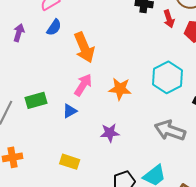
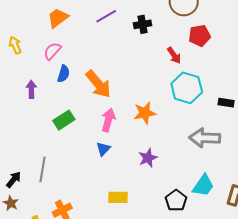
red arrow: (169, 19) -> (174, 55), moved
green rectangle: (36, 100) -> (64, 120), moved

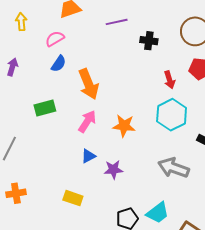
purple arrow: (31, 89) -> (12, 67), moved
blue triangle: (103, 149) -> (88, 156), moved

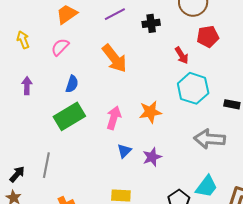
blue semicircle: (59, 64) -> (72, 84), moved
orange arrow: (89, 84) -> (115, 58), moved
green rectangle: (45, 108) -> (69, 116), size x1.4

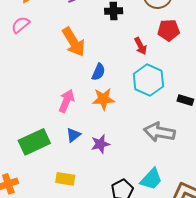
blue semicircle: (72, 84) -> (98, 72), moved
green rectangle: (69, 116) -> (34, 142), moved

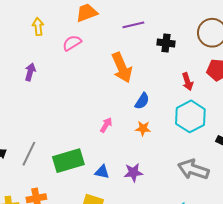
orange star: (103, 99) -> (143, 128), size x0.7
pink arrow: (66, 101) -> (106, 125), size x0.7
blue triangle: (73, 135) -> (102, 172), moved, turned 42

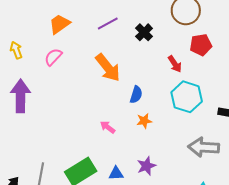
black cross: (166, 43) -> (144, 32), turned -36
purple arrow: (30, 72) -> (21, 96), size x1.8
pink arrow: (106, 125) -> (108, 127), turned -70

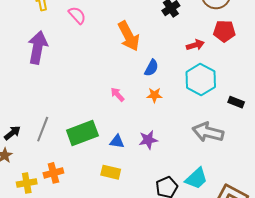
pink semicircle: (53, 57) -> (77, 15), turned 84
red arrow: (175, 64) -> (195, 45), turned -84

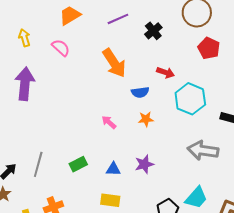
red pentagon: (224, 31) -> (209, 48), turned 30
red arrow: (195, 45) -> (166, 73), moved, turned 42
blue semicircle: (151, 68) -> (140, 92), turned 60
green rectangle: (82, 133) -> (78, 164), size x0.6

